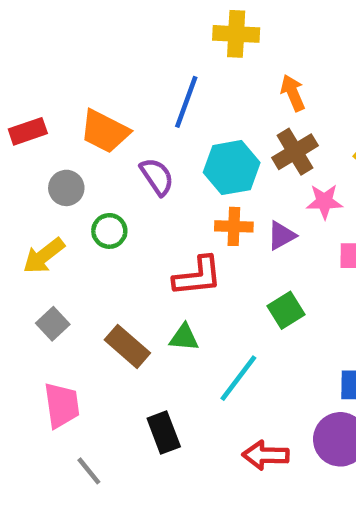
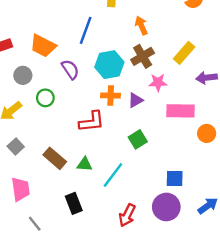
green triangle: (184, 337) -> (84, 164), moved
red arrow: (266, 455) -> (127, 215), turned -65

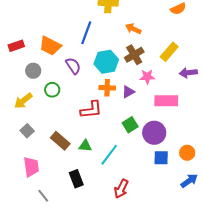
orange arrow: (141, 26) -> (133, 29), turned -42
orange circle: (207, 133) -> (187, 153), moved
purple circle: (166, 207) -> (154, 133), moved

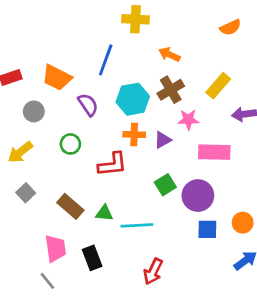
green circle: (52, 90) -> (70, 144), moved
cyan line: (109, 155) -> (137, 225), turned 50
pink trapezoid: (31, 167) -> (55, 248), moved

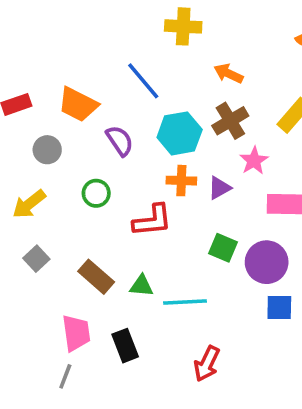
blue line: (106, 60) -> (143, 81), turned -60
pink star: (188, 120) -> (254, 161), turned -30
green square: (165, 185) -> (223, 248), turned -35
gray line: (47, 281) -> (65, 376), turned 60

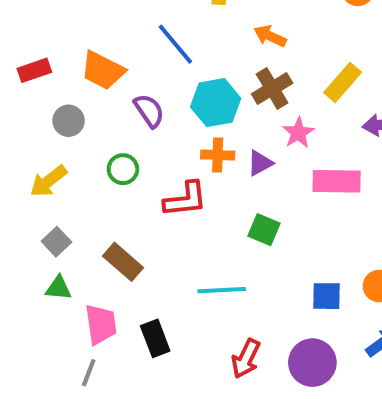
purple circle: (267, 262) -> (312, 363), moved
green triangle: (141, 286) -> (58, 288), moved

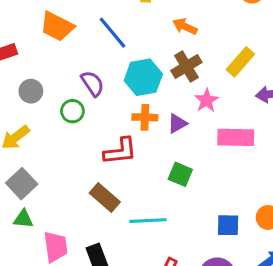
orange trapezoid: (103, 70) -> (57, 26), moved
green circle: (123, 169) -> (72, 111), moved
gray square: (56, 242) -> (22, 184), size x1.4
brown rectangle: (123, 262) -> (105, 197), moved

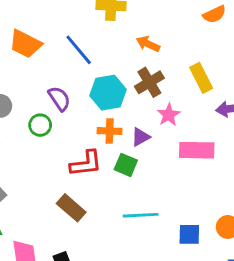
yellow rectangle: (240, 62) -> (201, 78), turned -68
green square: (180, 174) -> (126, 165), moved
cyan line: (148, 221) -> (141, 215), moved

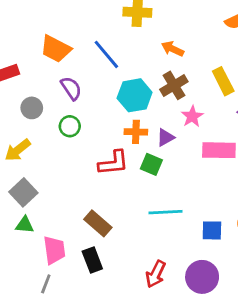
purple semicircle: (59, 99) -> (71, 88), moved
brown rectangle: (71, 208) -> (98, 223), moved

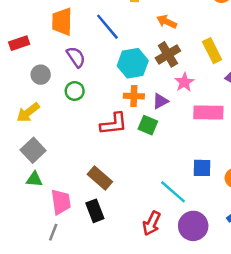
orange trapezoid: (56, 49) -> (62, 22), turned 64
cyan line: (165, 212) -> (173, 192), moved, turned 44
blue square: (212, 230) -> (202, 168), moved

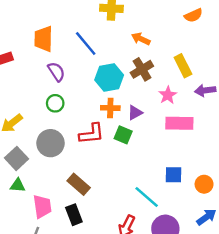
gray circle: (41, 75) -> (50, 143), moved, size x1.5
pink star: (184, 82) -> (168, 95), moved

